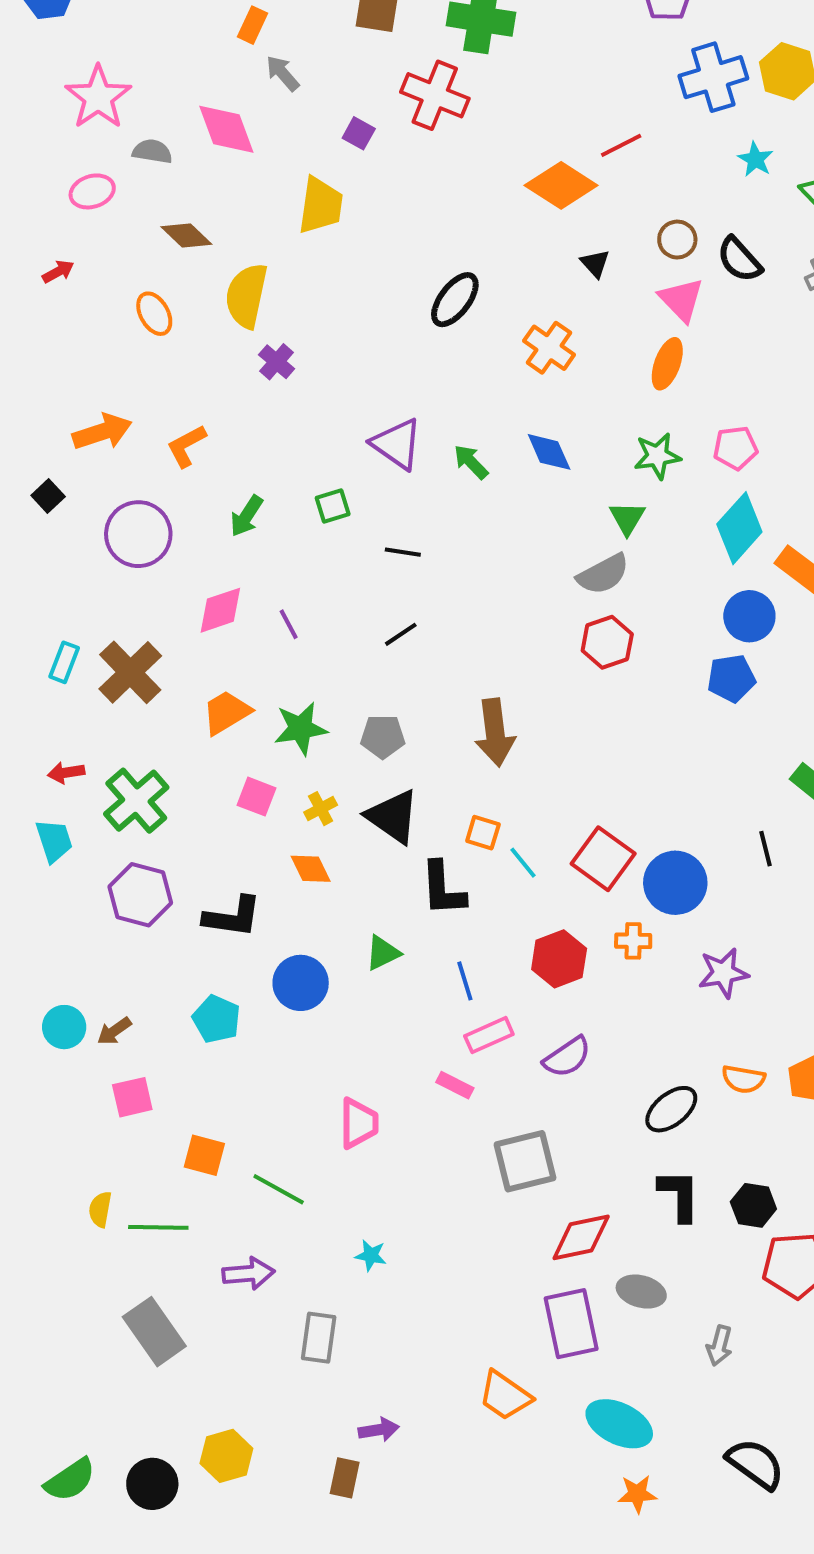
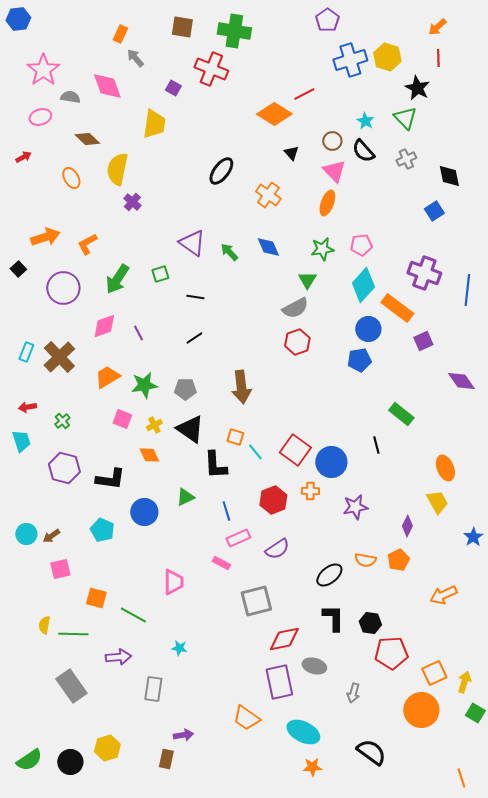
cyan star: (755, 159) -> (365, 121), moved
green arrow: (246, 516) -> (117, 279), size x1.4
green cross: (136, 801) -> (62, 421), size x0.5

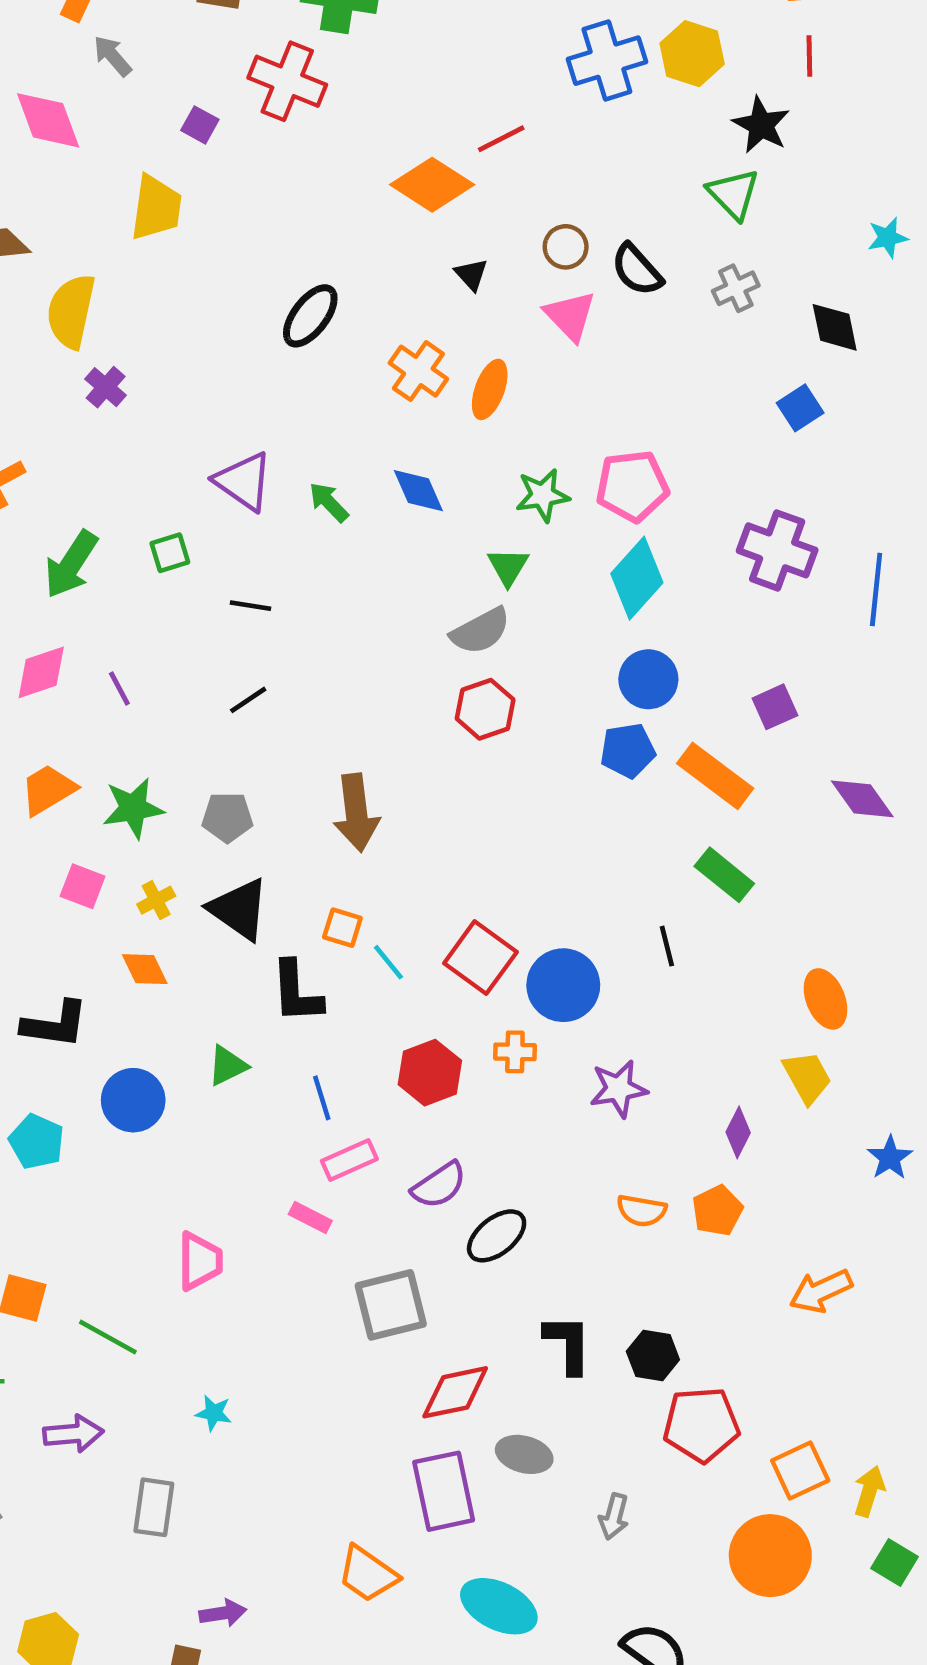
cyan star: (365, 121) -> (888, 238), moved, turned 30
orange ellipse: (327, 203) -> (490, 389), moved
pink pentagon: (361, 245) -> (632, 486), size x1.4
orange rectangle: (397, 308) -> (715, 776), moved
black ellipse: (329, 575) -> (497, 1236), moved

